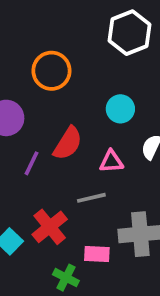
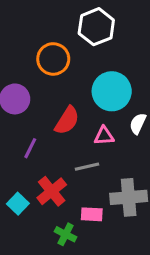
white hexagon: (129, 33) -> (96, 27), moved
cyan circle: (120, 109) -> (112, 91), size x1.6
purple line: (32, 163) -> (30, 148), moved

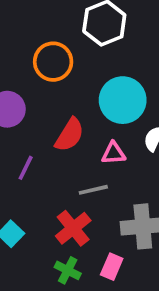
red cross: (52, 191) -> (73, 228), moved
pink rectangle: (92, 214) -> (112, 267), moved, turned -70

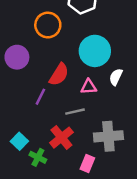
purple line: (26, 168) -> (40, 97), moved
green cross: (68, 270) -> (38, 157), moved

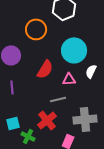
purple line: (40, 97) -> (12, 87), moved, turned -32
cyan square: (19, 141) -> (13, 123), turned 32

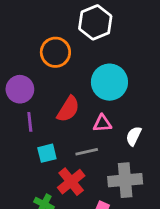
white semicircle: (91, 71) -> (134, 136), moved
purple line: (12, 87) -> (30, 122), moved
cyan square: (13, 123) -> (47, 153), moved

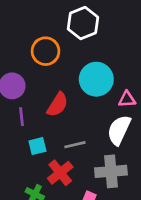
pink triangle: (102, 123) -> (127, 99), moved
white semicircle: (134, 136) -> (119, 130), size x1.6

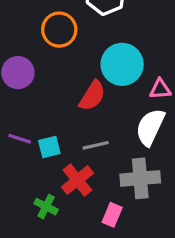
red semicircle: (58, 105) -> (92, 96), moved
purple line: (21, 117) -> (20, 139), moved, turned -66

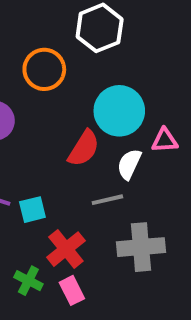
white semicircle: (150, 127) -> (129, 164), moved, size x0.7
gray line: (96, 145) -> (107, 200), moved
pink rectangle: (112, 215) -> (72, 290), moved, turned -50

